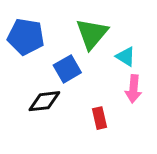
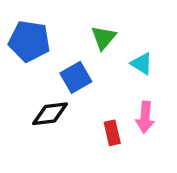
green triangle: (92, 34) -> (104, 38), size x0.7
pink arrow: (133, 89) -> (145, 117), moved

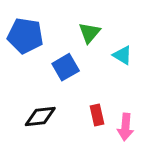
black diamond: (50, 114) -> (40, 117), moved
pink arrow: (145, 117) -> (125, 127), moved

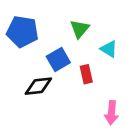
red rectangle: (97, 115) -> (86, 74), moved
black diamond: (40, 117) -> (38, 86), moved

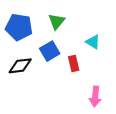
green triangle: (80, 29) -> (57, 21), moved
black diamond: (38, 86) -> (20, 66), moved

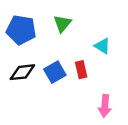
blue square: (50, 51) -> (55, 72), moved

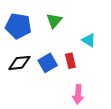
pink arrow: (105, 106) -> (78, 94), moved

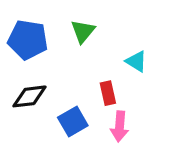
blue square: (48, 63) -> (73, 121), moved
pink arrow: (78, 94) -> (120, 126), moved

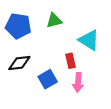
green triangle: (83, 31) -> (54, 21), turned 35
cyan triangle: (136, 61) -> (89, 40), size x1.5

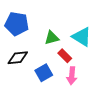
green triangle: (54, 21) -> (52, 38), moved
red rectangle: (70, 61) -> (65, 56), turned -32

